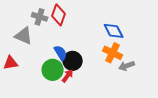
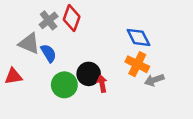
gray cross: (40, 17) -> (49, 20), turned 35
blue semicircle: (61, 53) -> (49, 53), moved
red arrow: (68, 76) -> (102, 84), moved, turned -48

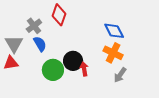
gray cross: (49, 20) -> (34, 26), moved
gray triangle: (29, 44) -> (14, 44), moved, turned 36
gray arrow: (154, 80) -> (120, 75), moved, turned -35

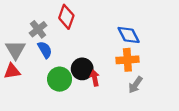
orange cross: (113, 53) -> (127, 60), turned -30

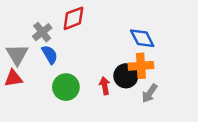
red diamond: (66, 17) -> (73, 18), turned 50
black circle: (82, 69) -> (126, 76), moved

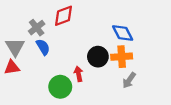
black circle: (126, 76) -> (98, 57), moved
red arrow: (105, 86) -> (79, 74), moved
green circle: (66, 87) -> (60, 87), moved

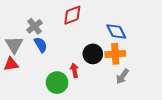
red diamond: (63, 16) -> (72, 15), moved

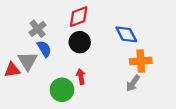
gray triangle: (14, 45) -> (28, 61), moved
black circle: (93, 54) -> (80, 42), moved
orange cross: (115, 54) -> (141, 61), moved

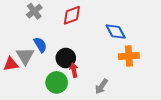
gray cross: (38, 29) -> (34, 11), moved
black circle: (80, 42) -> (66, 58), moved
gray arrow: (133, 83) -> (101, 86), moved

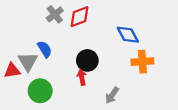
gray cross: (34, 11) -> (55, 14), moved
black circle: (66, 58) -> (87, 60), moved
green circle: (57, 82) -> (40, 91), moved

